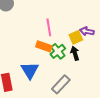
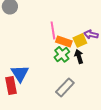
orange rectangle: (44, 46) -> (64, 41), moved
blue triangle: (30, 70) -> (20, 73), moved

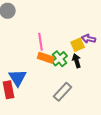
pink line: (53, 30) -> (41, 42), moved
orange rectangle: (64, 41) -> (46, 58), moved

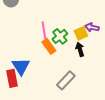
orange rectangle: (46, 58) -> (49, 46), turned 35
green cross: (60, 59) -> (60, 36), moved

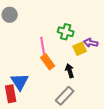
green cross: (60, 36) -> (66, 32), moved, turned -35
black arrow: (80, 49) -> (70, 71), moved

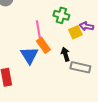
blue triangle: (20, 82) -> (29, 55), moved
gray rectangle: (65, 96) -> (80, 67), moved, turned 60

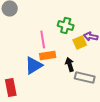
orange rectangle: (43, 45) -> (48, 55), turned -63
blue triangle: (29, 55) -> (34, 65), turned 30

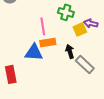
blue triangle: (34, 65) -> (34, 52), turned 36
gray rectangle: (85, 77) -> (85, 64), turned 30

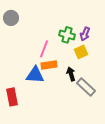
purple arrow: (91, 23) -> (85, 34), moved, turned -80
pink line: (43, 26) -> (44, 49), turned 30

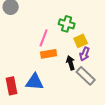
purple arrow: (85, 34) -> (85, 54), moved
blue triangle: (35, 75) -> (35, 82), moved

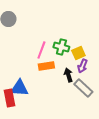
green cross: (67, 24) -> (61, 47), moved
blue triangle: (35, 82) -> (19, 88), moved

